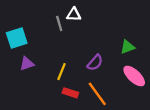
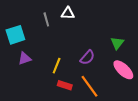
gray line: (59, 23) -> (46, 19), moved
green triangle: (127, 47) -> (117, 43), turned -32

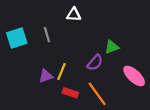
gray line: (46, 19) -> (47, 35), moved
green triangle: (117, 43) -> (112, 47), moved, turned 32
purple triangle: (25, 58) -> (46, 76), moved

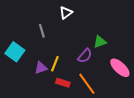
white triangle: (74, 15) -> (66, 13), turned -40
cyan square: (17, 38) -> (15, 52), moved, turned -36

